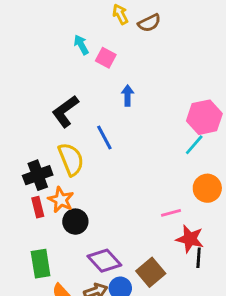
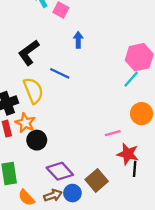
blue line: (104, 137) -> (60, 73), turned -36

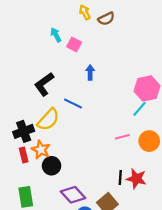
yellow semicircle: (33, 91) -> (48, 120), turned 65
pink line: (113, 133) -> (122, 137), moved
black line: (135, 169) -> (120, 178), moved

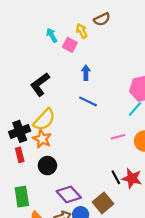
yellow arrow: (85, 12) -> (82, 31), moved
blue line: (73, 103) -> (88, 101), moved
orange star: (41, 150) -> (42, 139), moved
black line: (120, 178) -> (116, 177), turned -32

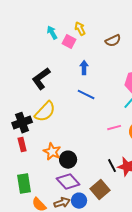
brown semicircle: (102, 19) -> (113, 41), moved
orange star: (42, 139) -> (52, 152), moved
black circle: (47, 166) -> (68, 160), moved

